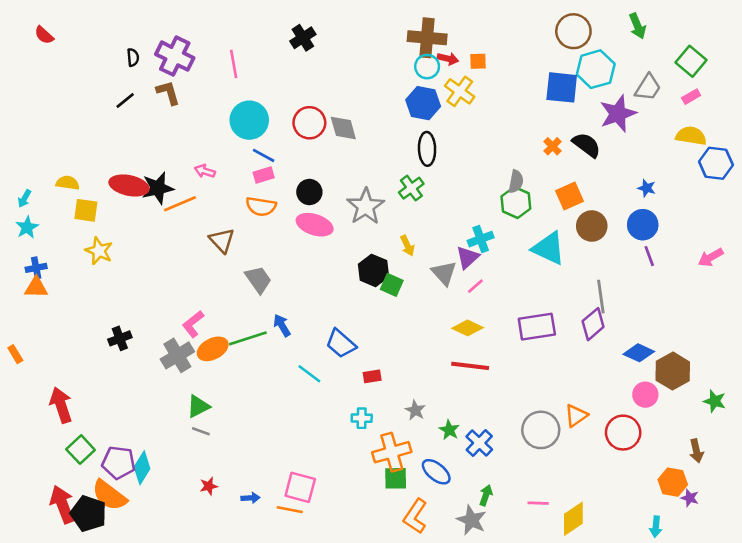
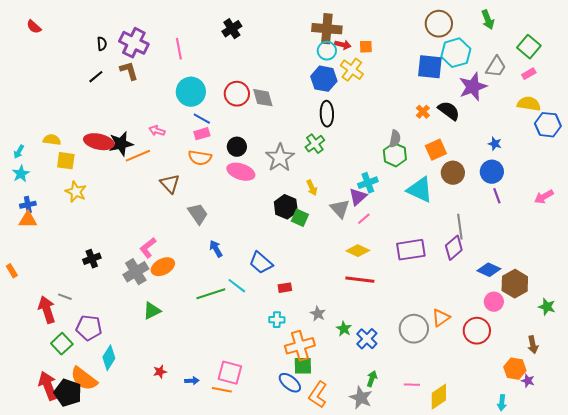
green line: (248, 338) -> (211, 294), moved
gray line: (201, 431) -> (65, 297), moved
purple pentagon: (119, 463) -> (89, 328), moved
blue ellipse: (436, 472) -> (290, 383), moved

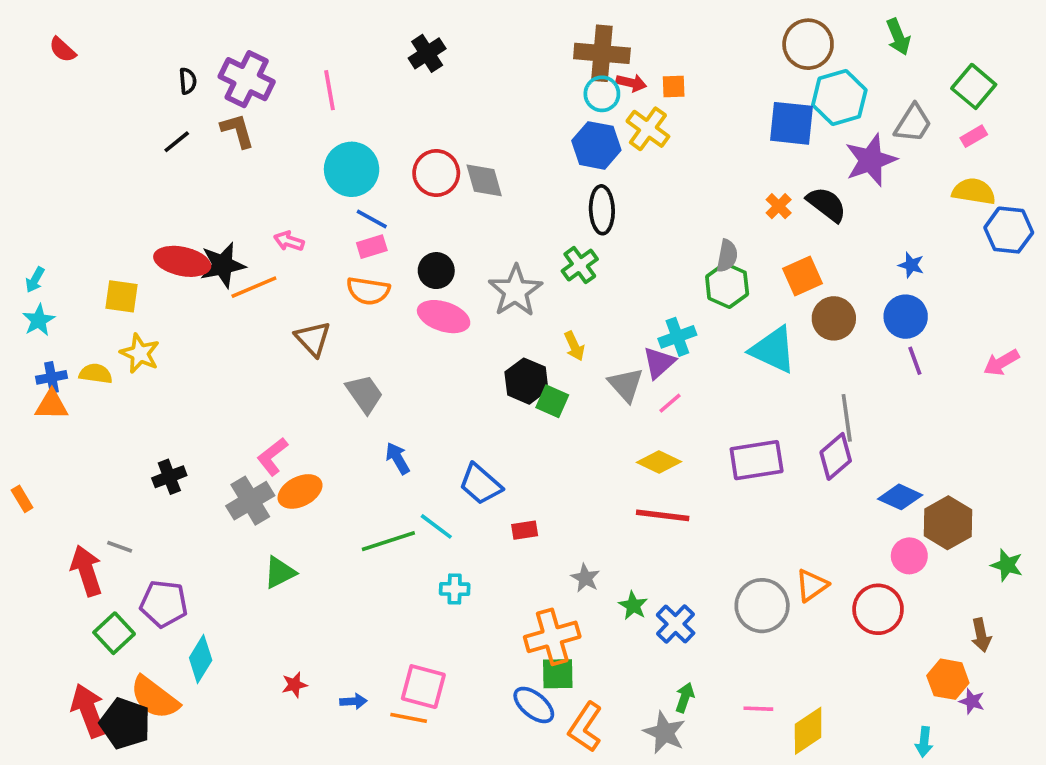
yellow semicircle: (52, 140) -> (96, 374), moved
cyan cross: (277, 320) -> (455, 589), moved

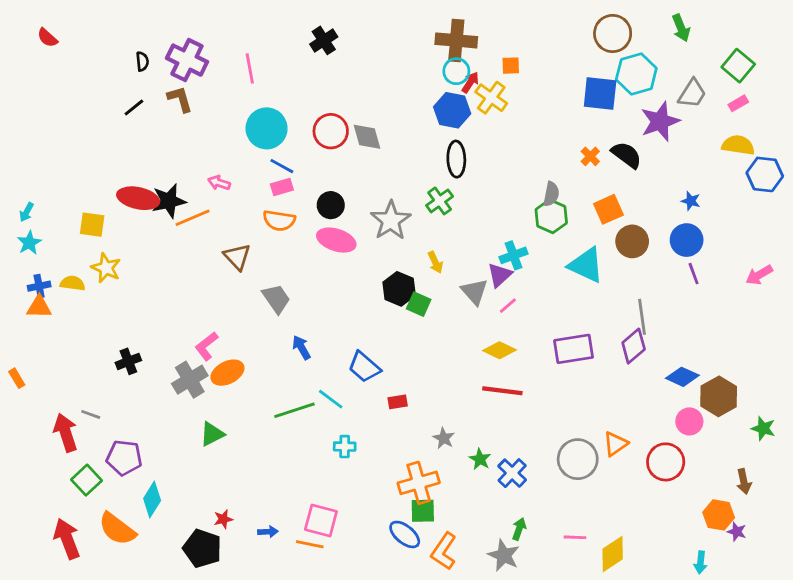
red arrow: (631, 83) -> (470, 82), moved, turned -70
black pentagon: (125, 723) -> (202, 548), moved

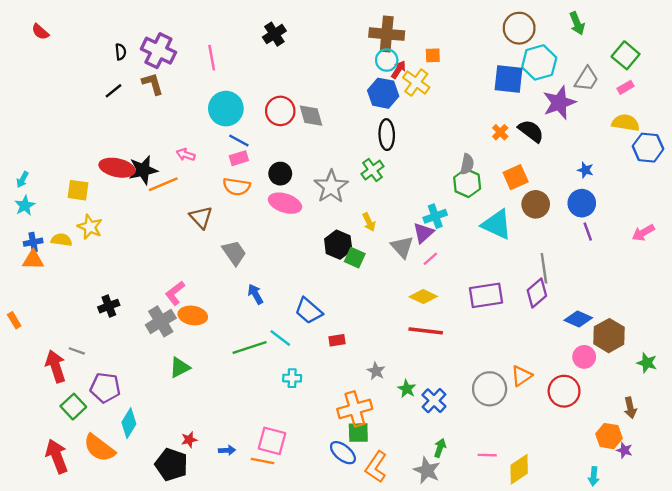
orange ellipse: (227, 373) -> (193, 315), turned 36

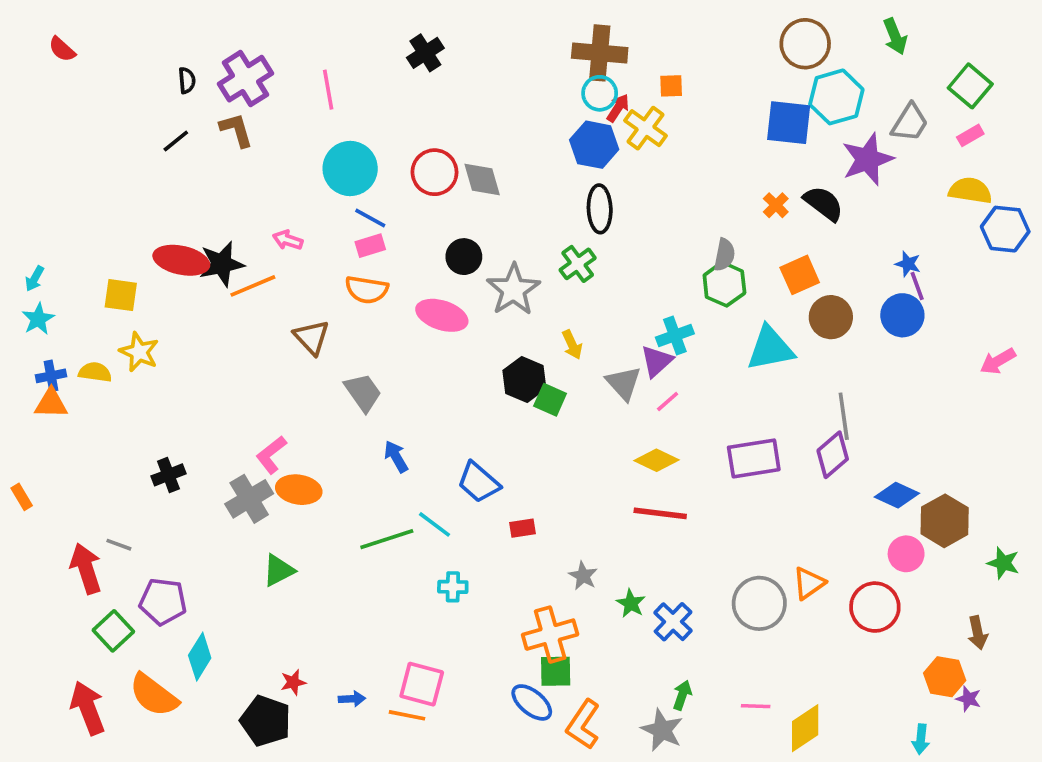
purple cross: (158, 51) -> (246, 79), turned 32
black circle: (280, 174) -> (464, 257), moved
cyan triangle: (497, 224) -> (770, 348), turned -36
purple line: (588, 232) -> (917, 286), moved

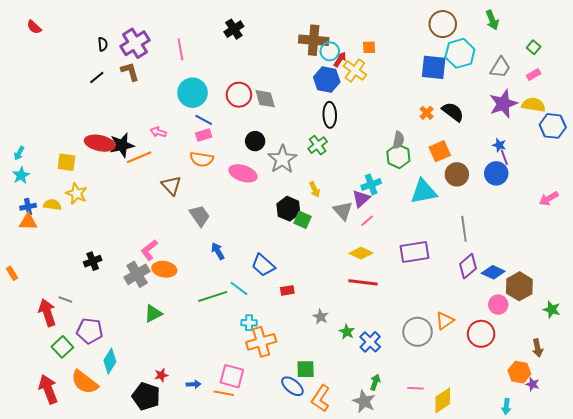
brown cross: (600, 53) -> (314, 40), moved
green square: (970, 86) -> (534, 47), size x0.6
purple star: (868, 159) -> (503, 104), moved
purple diamond: (833, 455) -> (468, 266), moved
orange cross: (550, 635) -> (261, 342), moved

